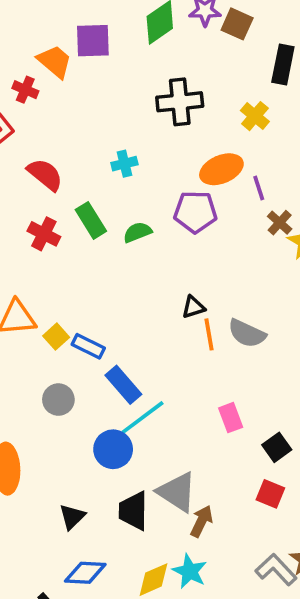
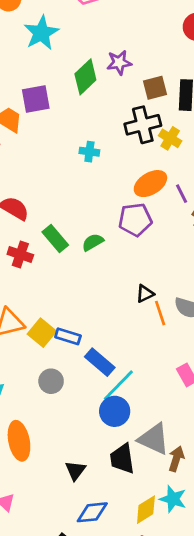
brown square: (237, 24) -> (155, 88), moved, turned -30
black cross: (180, 102) -> (143, 125), moved
cyan cross: (124, 164) -> (89, 152), moved, turned 30
yellow square: (56, 337) -> (42, 333), size x1.4
blue circle: (113, 449) -> (115, 411), moved

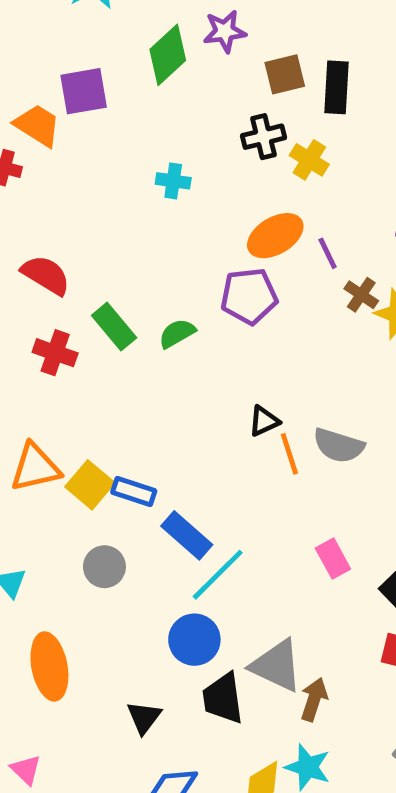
black cross: (143, 125) -> (264, 137), size x0.7
blue circle: (115, 411) -> (194, 640), moved

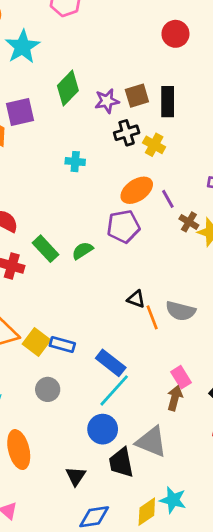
purple star: (225, 31) -> (107, 101), moved
black triangle: (264, 421) -> (136, 299), turned 48
blue rectangle: (187, 535) -> (111, 363), moved
brown arrow: (314, 699) -> (175, 398), moved

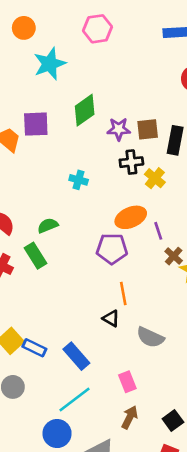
green semicircle: (82, 251) -> (48, 226), moved
orange line: (152, 317) -> (123, 294), moved
blue rectangle: (111, 363) -> (76, 356), moved
pink rectangle: (181, 377) -> (127, 382), moved

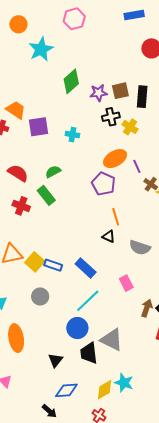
purple square: (36, 124) -> (39, 127), moved
purple pentagon: (112, 249) -> (103, 184), turned 30
brown arrow: (130, 417) -> (147, 308), moved

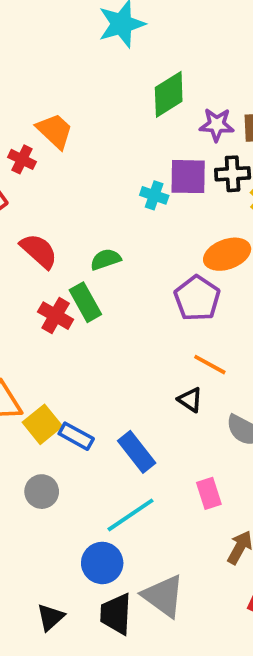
purple square: (39, 127) -> (188, 177), moved
red cross: (21, 206) -> (56, 316), moved
orange line: (116, 217) -> (210, 365), turned -54

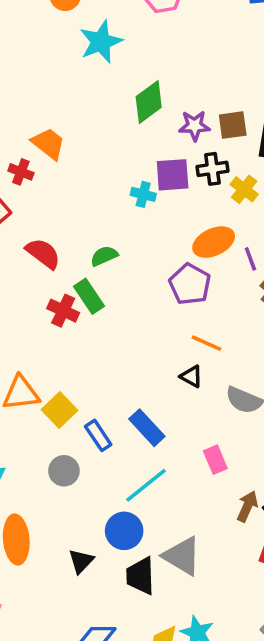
blue rectangle: (76, 436) -> (98, 435), moved, turned 32
black triangle: (50, 617) -> (81, 561), moved

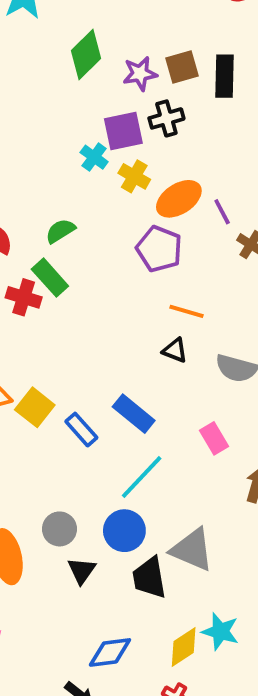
yellow cross: (244, 189) -> (134, 176), moved
cyan cross: (143, 194) -> (94, 157), turned 30
gray circle: (64, 471) -> (59, 529), moved

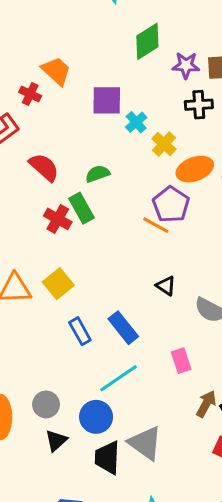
purple square: (123, 131) -> (107, 100), moved
orange line: (187, 311) -> (156, 225), moved
yellow square: (35, 407) -> (58, 284), moved

